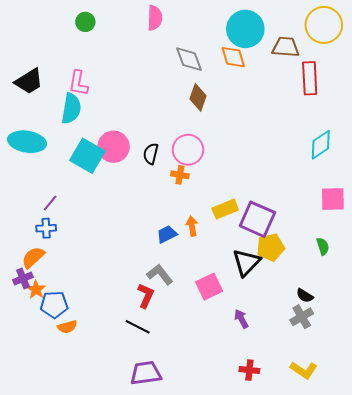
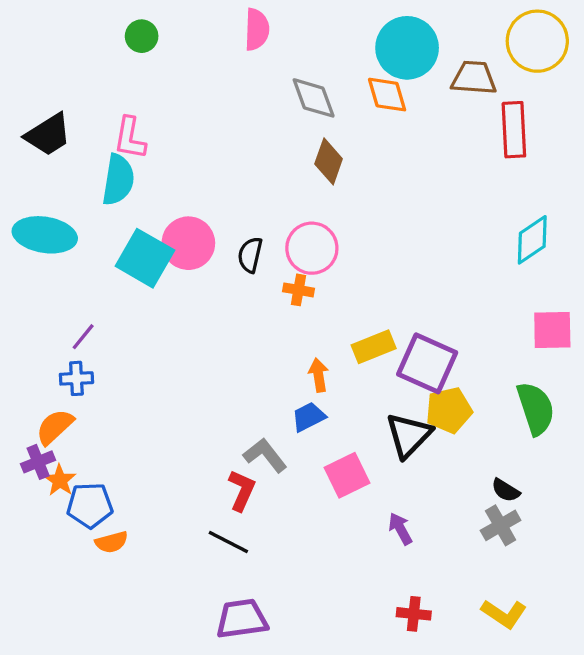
blue trapezoid: (167, 234) -> (309, 417), moved
green semicircle: (323, 246) -> (536, 408), size x1.8

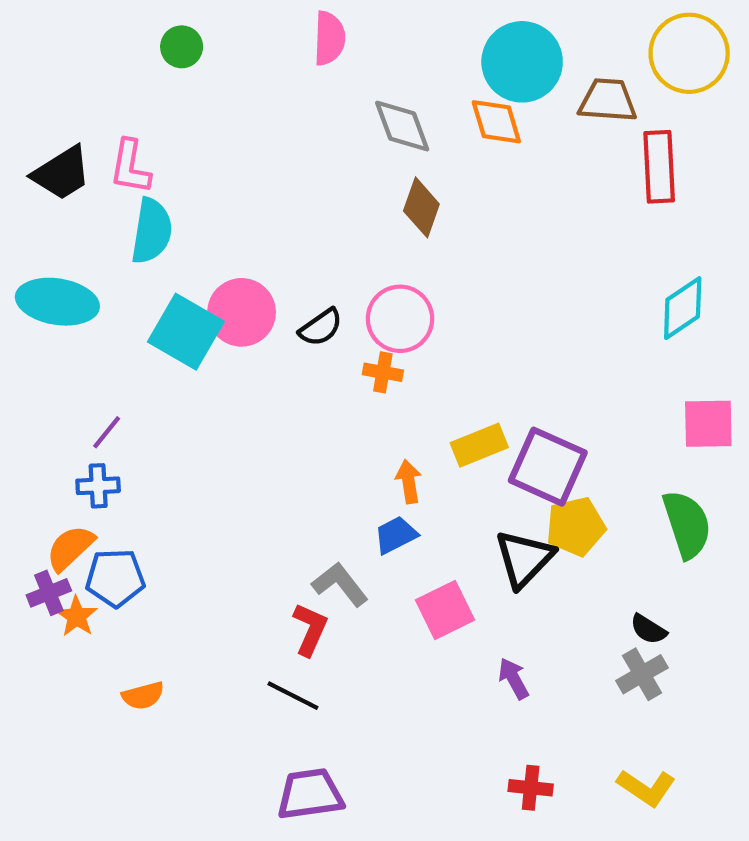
pink L-shape: (130, 138) -> (130, 167), moved
black semicircle: (250, 255) -> (321, 327), turned -138
blue pentagon: (90, 505) -> (115, 578), moved

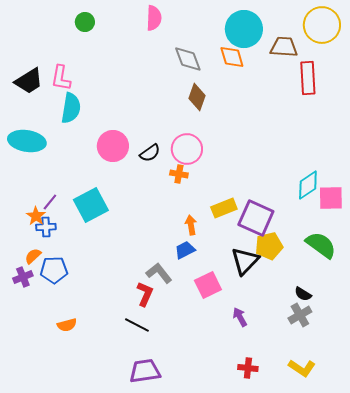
cyan diamond: (683, 308) -> (308, 185), moved
cyan square: (186, 332) -> (91, 205), moved, turned 32
green semicircle: (687, 524) -> (321, 245), turned -36
orange semicircle: (70, 548) -> (33, 256), size x0.7
orange star: (77, 616) -> (36, 216), moved

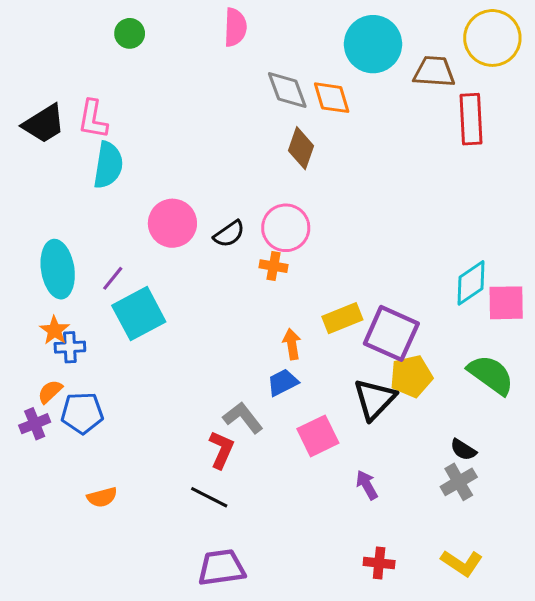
orange diamond: (232, 57) -> (332, 98), moved
cyan ellipse: (27, 141) -> (58, 269), moved, turned 72
purple line: (50, 202) -> (113, 278), moved

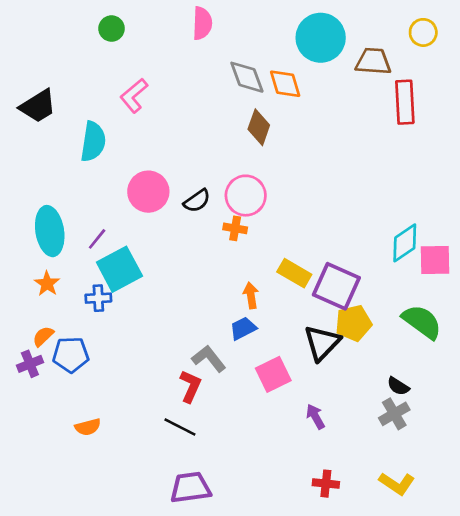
yellow circle: (492, 38) -> (423, 32), size x0.6
pink L-shape: (93, 119) -> (134, 96), moved, turned 40
yellow rectangle: (342, 318) -> (294, 273), turned 52
blue cross: (70, 347) -> (98, 298), moved

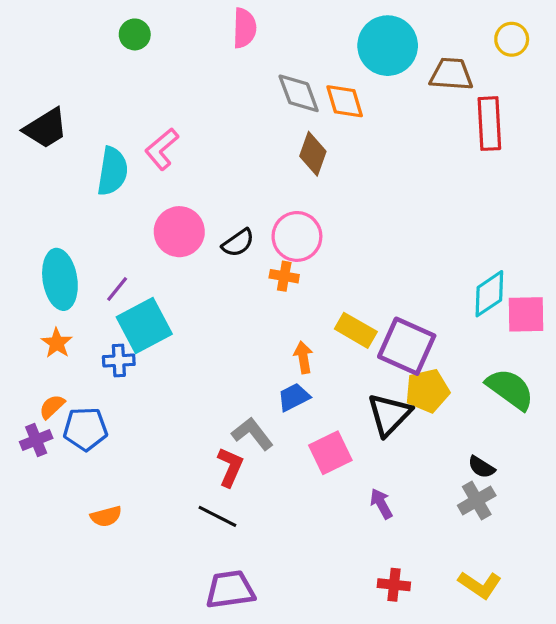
pink L-shape: (134, 96) -> (162, 149), moved

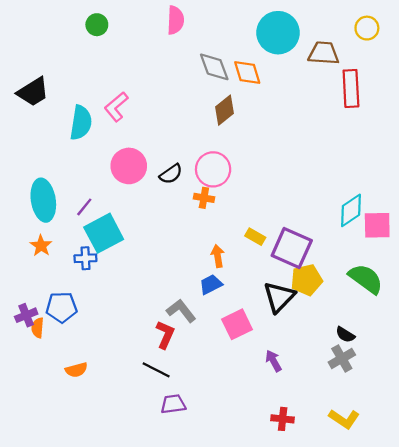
brown diamond: (313, 154) -> (224, 110), turned 32
yellow rectangle: (356, 330) -> (255, 237), size x0.7
orange semicircle: (52, 407) -> (38, 328), moved, turned -42
purple trapezoid: (230, 590) -> (173, 404), moved, size x0.7

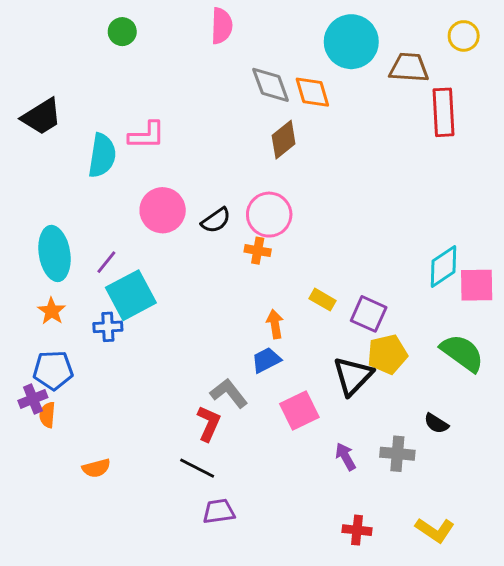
pink L-shape: (116, 107) -> (147, 135), turned -140
purple square: (292, 248) -> (369, 314), size x0.7
blue pentagon: (62, 307) -> (53, 370), moved
gray cross: (342, 359) -> (397, 454), moved, turned 35

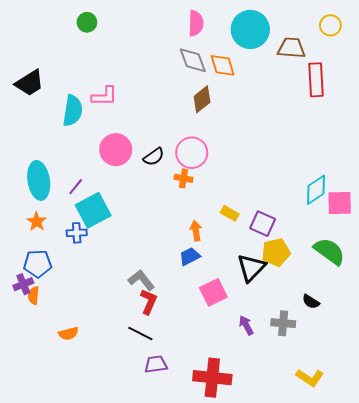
pink semicircle: (222, 26) -> (196, 23), moved
gray L-shape: (229, 393) -> (141, 280), moved
red cross: (357, 530) -> (212, 378), moved, size x1.8

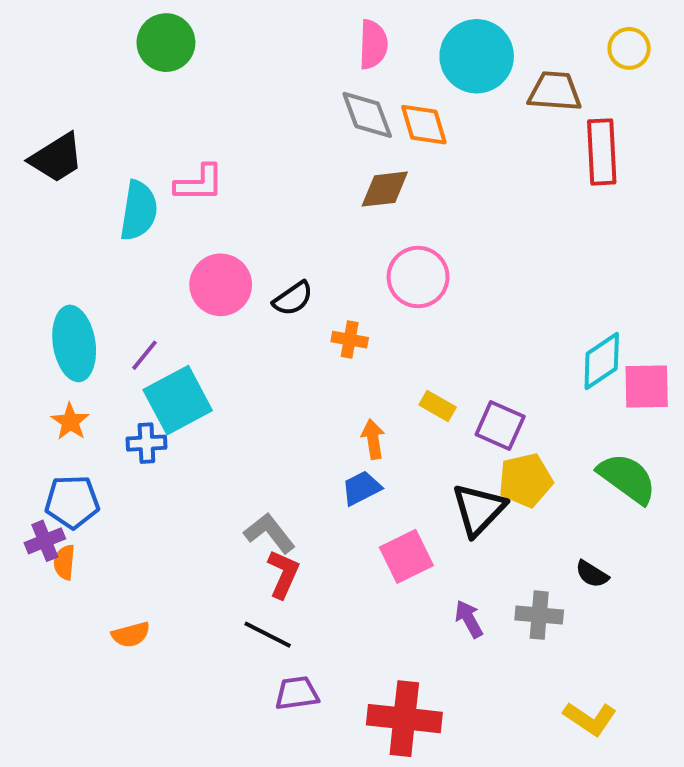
green circle: (87, 22) -> (166, 43), size x1.5
brown diamond: (202, 99) -> (385, 189), turned 32
pink circle: (192, 153) -> (418, 277), moved

